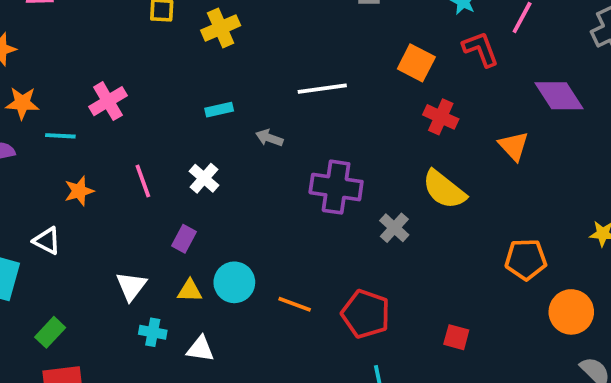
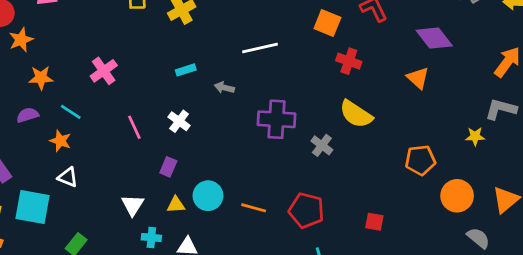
cyan line: (60, 136) -> (71, 112), moved, turned 35
orange triangle: (514, 146) -> (418, 78), moved
orange star: (79, 191) -> (60, 141), moved, turned -30

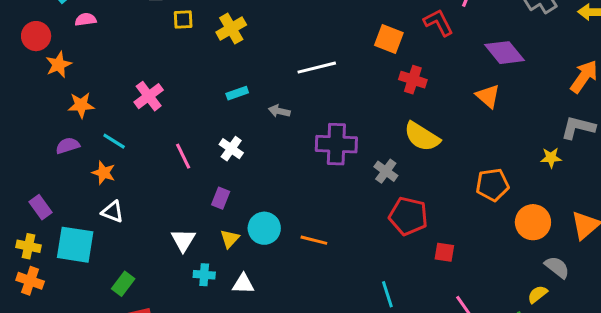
yellow triangle: (176, 205) -> (230, 239), turned -42
red pentagon: (306, 210) -> (408, 216), moved

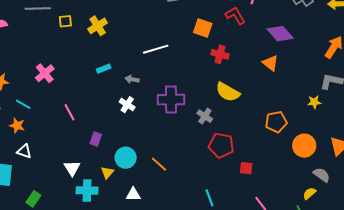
white cross: (231, 149) -> (127, 105), moved
yellow triangle: (230, 239) -> (107, 173), moved
orange line: (314, 240) -> (159, 164), turned 30
cyan cross: (204, 275) -> (87, 190), size x1.5
white triangle: (243, 284) -> (133, 194), moved

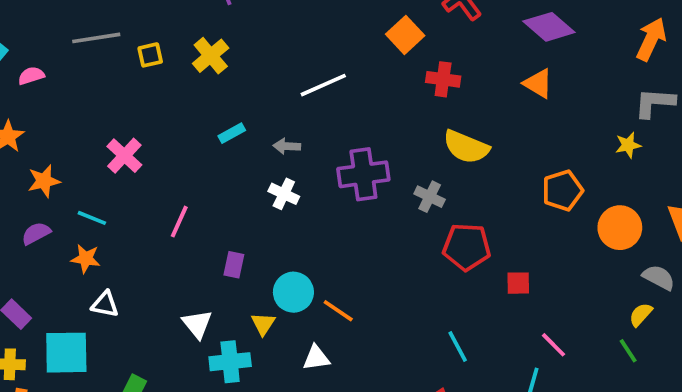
orange square: (203, 28) -> (405, 35), turned 36
pink line: (69, 112) -> (179, 222), turned 60
orange line: (159, 164) -> (338, 311), moved

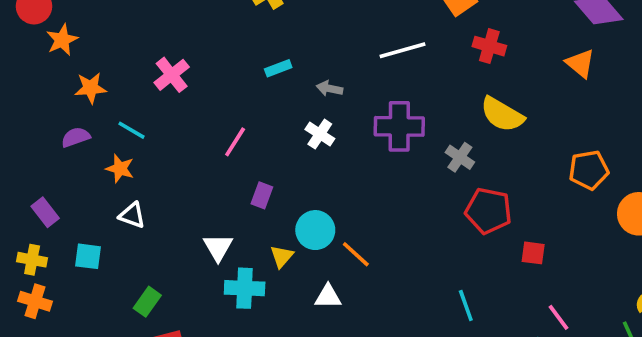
white line: (323, 85) -> (403, 50), moved
pink line: (179, 222) -> (235, 142), moved
cyan square: (66, 353) -> (88, 256), size x0.6

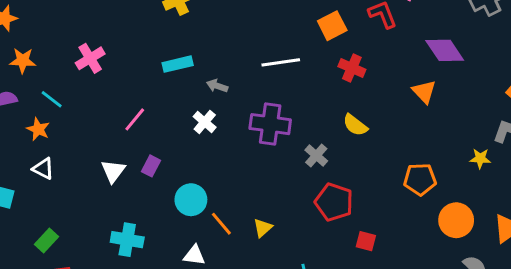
cyan rectangle: (278, 68) -> (178, 64), size x1.4
yellow semicircle: (502, 114) -> (355, 125), size x0.7
white triangle: (218, 247) -> (113, 171), moved
yellow triangle: (282, 256) -> (263, 228), moved

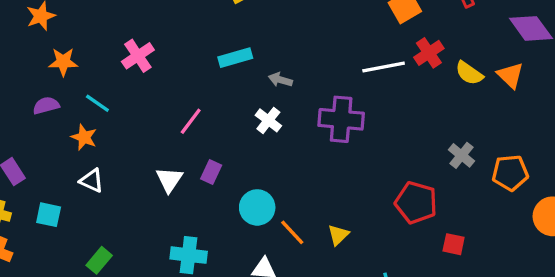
white line: (281, 62) -> (384, 67), moved
red cross: (352, 68) -> (429, 53), turned 35
yellow semicircle: (355, 125) -> (469, 73), moved
gray cross: (316, 156) -> (462, 155), moved

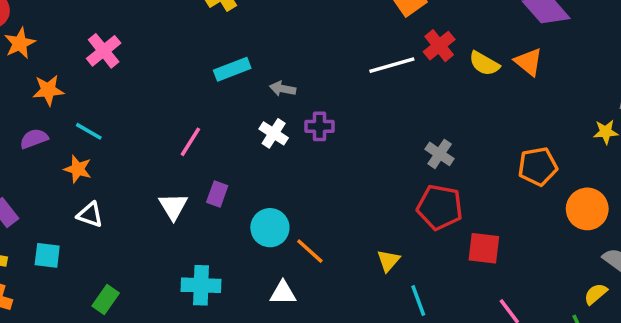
pink cross: (138, 56) -> (104, 51), moved
purple cross: (341, 119) -> (320, 126), moved, size x0.6
gray cross: (462, 155) -> (440, 154), moved
yellow triangle: (338, 235) -> (388, 261), moved
red square: (454, 244) -> (484, 248), size x1.4

